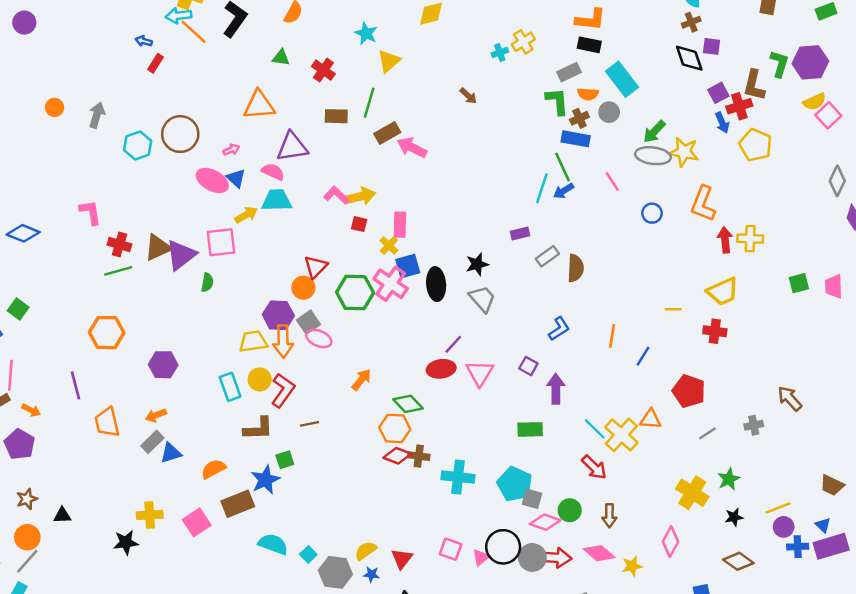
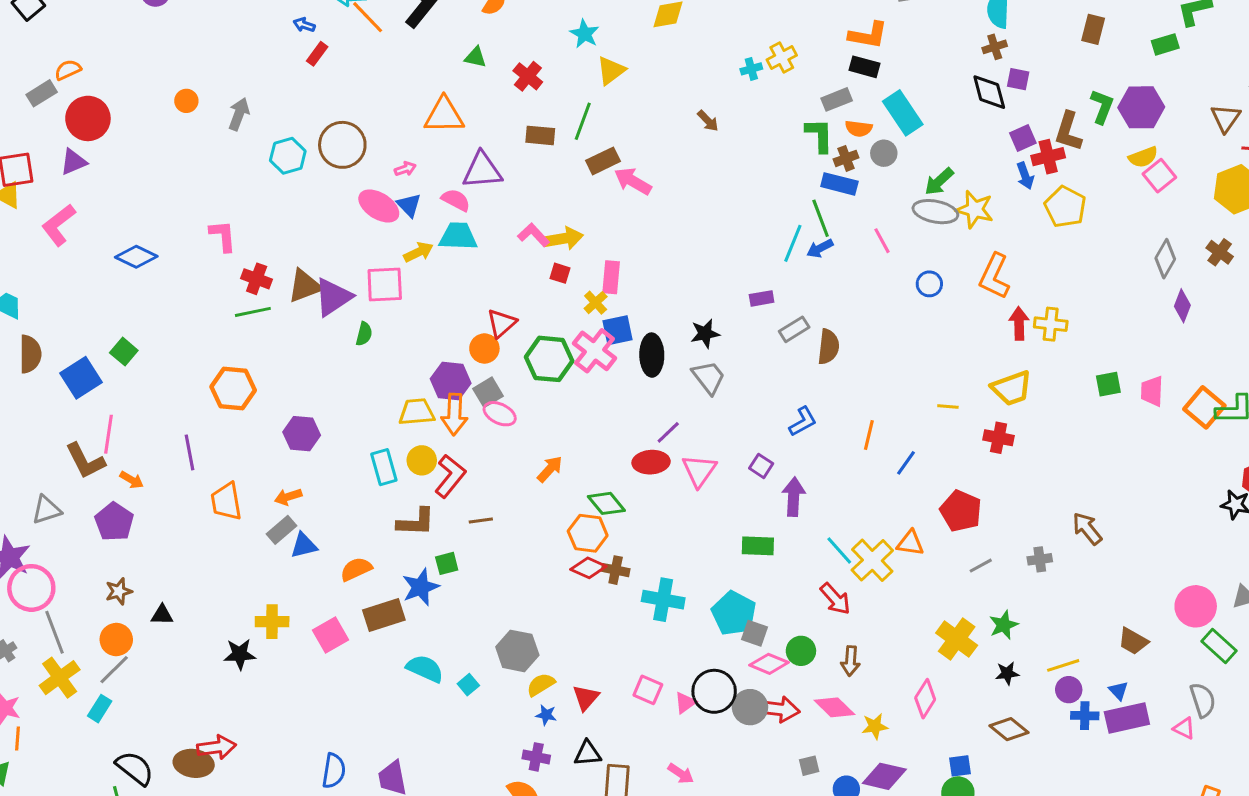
gray hexagon: (335, 572) -> (517, 651), moved

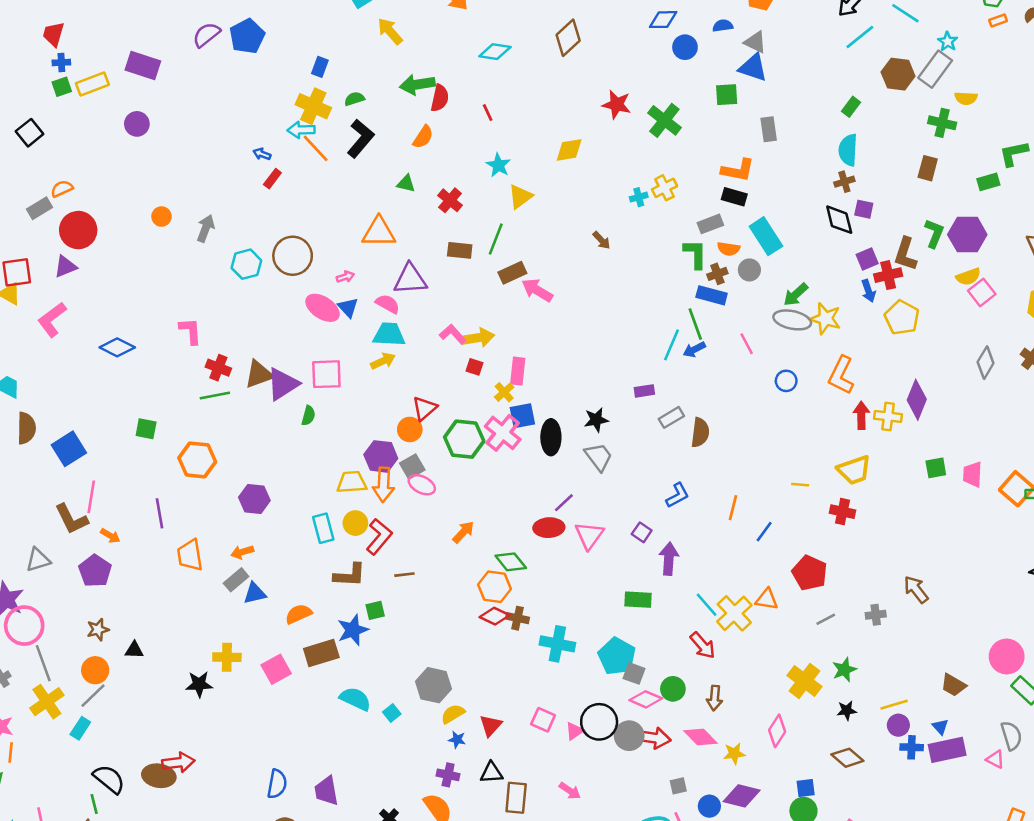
yellow arrow: (419, 252) -> (383, 361), moved
purple diamond: (1182, 306) -> (917, 400), moved, size x1.4
green square: (124, 352) -> (146, 429), moved, turned -30

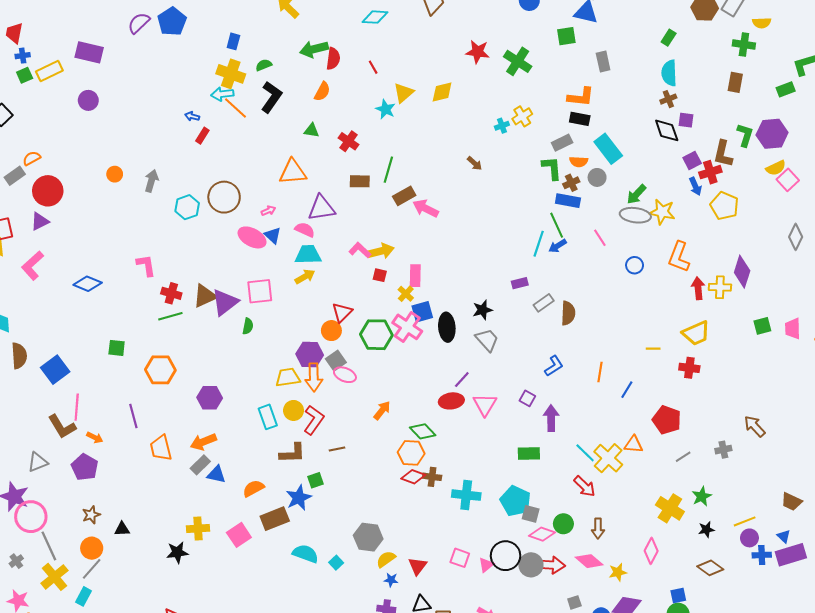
yellow triangle: (520, 197) -> (404, 93), moved
orange arrow: (242, 552) -> (203, 442), size x1.4
blue triangle: (255, 593) -> (216, 475), turned 30

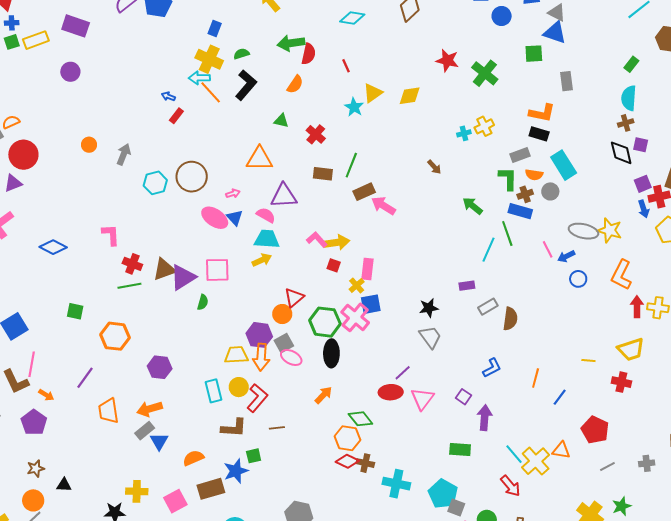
green arrow: (636, 194) -> (473, 206), moved, turned 80
blue arrow: (558, 246) -> (566, 256), moved
black ellipse: (447, 327) -> (331, 353), moved
purple line: (133, 416) -> (85, 378), turned 45
blue triangle: (216, 475) -> (159, 441), turned 42

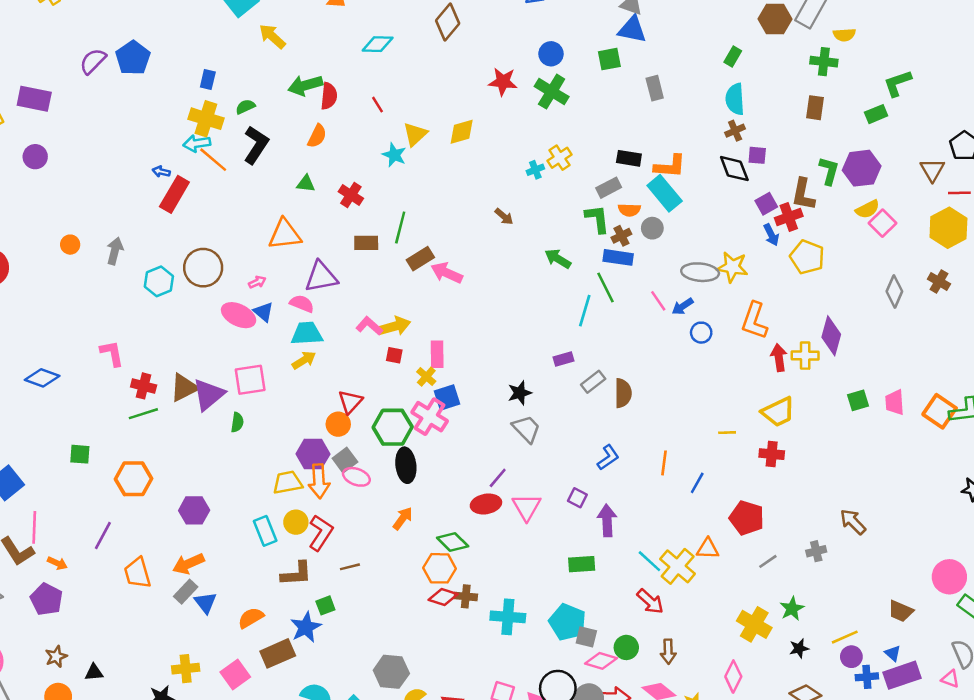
blue circle: (502, 16) -> (551, 54), moved
orange L-shape: (542, 113) -> (670, 166), moved
red rectangle: (176, 116) -> (174, 194), size x1.8

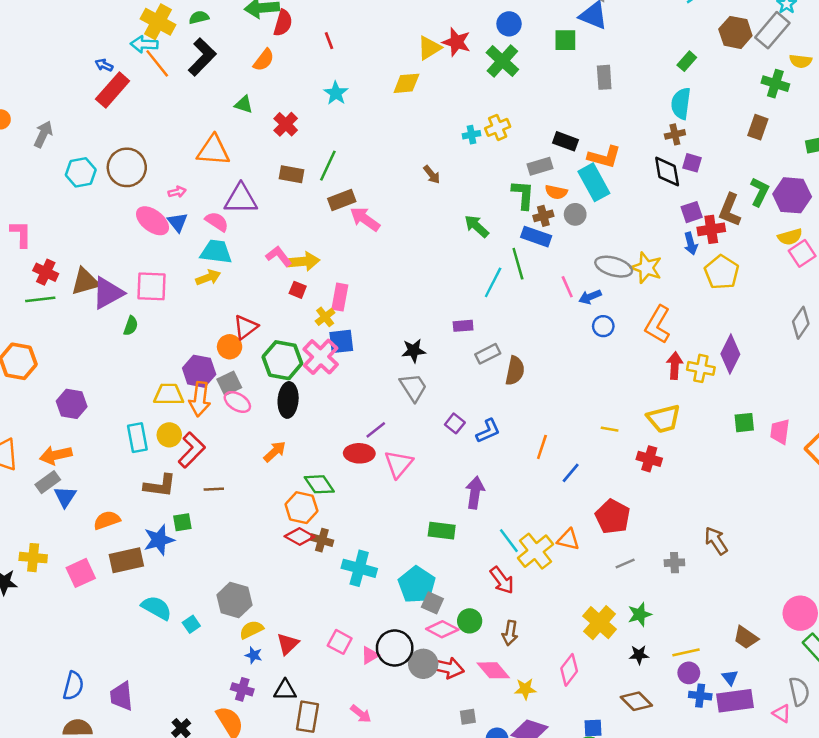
yellow triangle: (415, 134) -> (429, 48), moved
purple square: (577, 498) -> (455, 423), moved

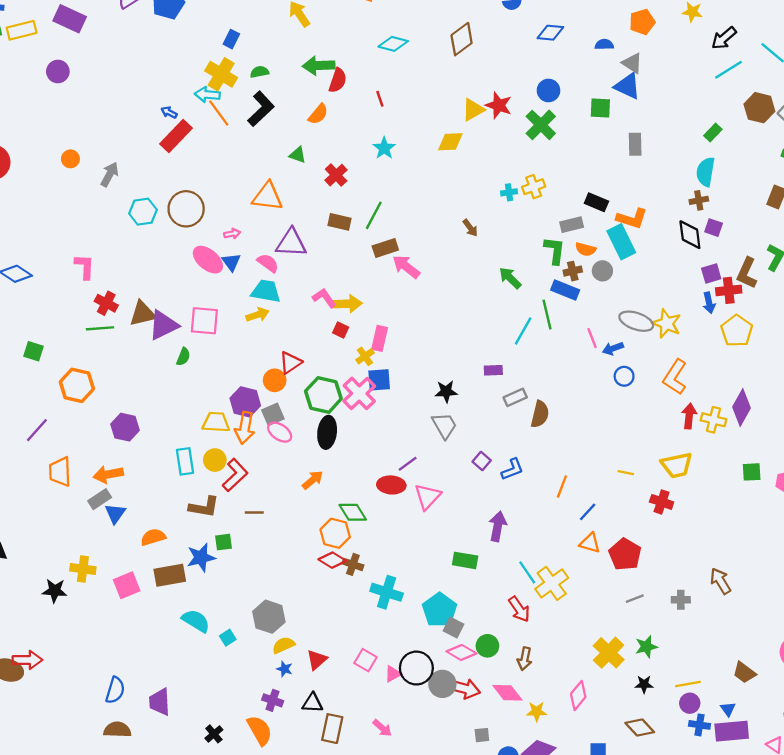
orange triangle: (568, 540) -> (590, 543), moved

